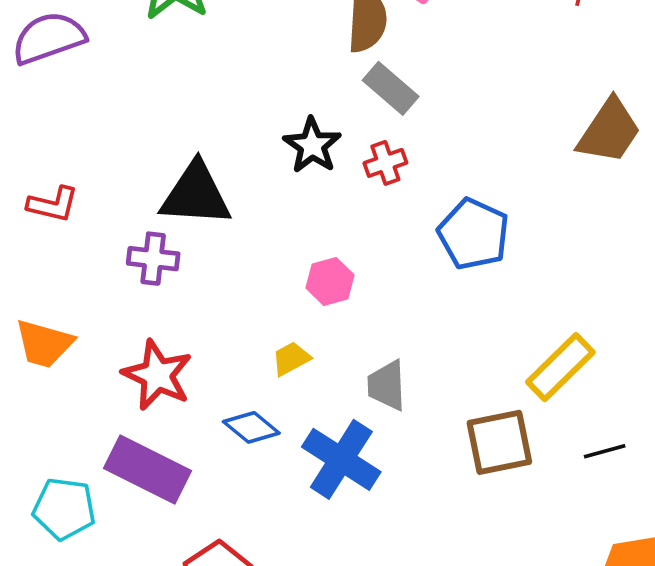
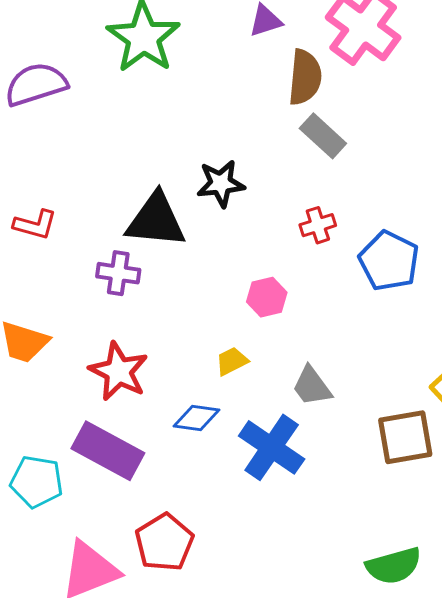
black star: (312, 145) -> (221, 184), moved, turned 30
red cross: (385, 163) -> (318, 225), moved
gray trapezoid: (387, 385) -> (312, 386), turned -36
blue diamond: (251, 427) -> (197, 418), turned -33

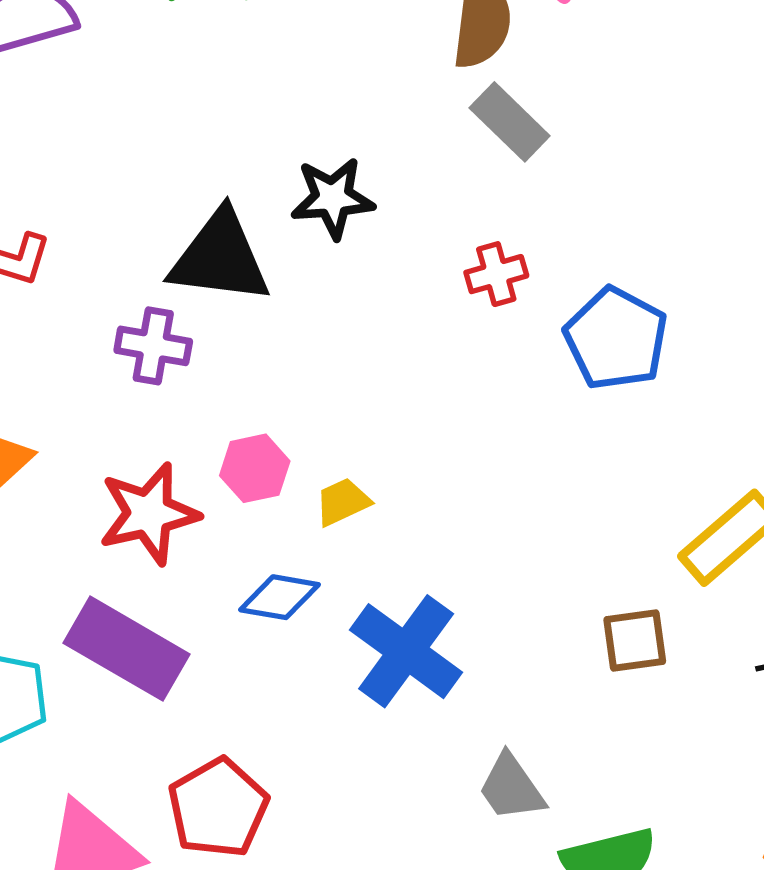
pink hexagon: (267, 297) -> (255, 468), moved
red star: (119, 371) -> (149, 514), turned 30
gray trapezoid: (312, 386) -> (511, 788), moved
brown square: (405, 437) -> (635, 641), size x0.7

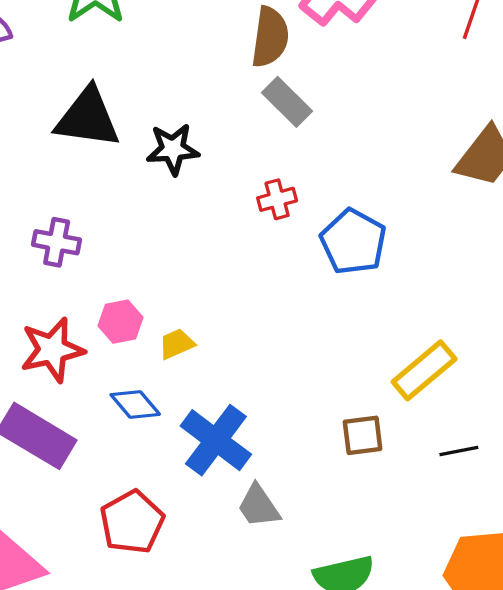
black triangle: (220, 257) -> (88, 118), moved
blue diamond: (279, 597) -> (135, 404), turned 39
gray trapezoid: (511, 788) -> (259, 506), moved
red pentagon: (218, 808) -> (132, 522), moved

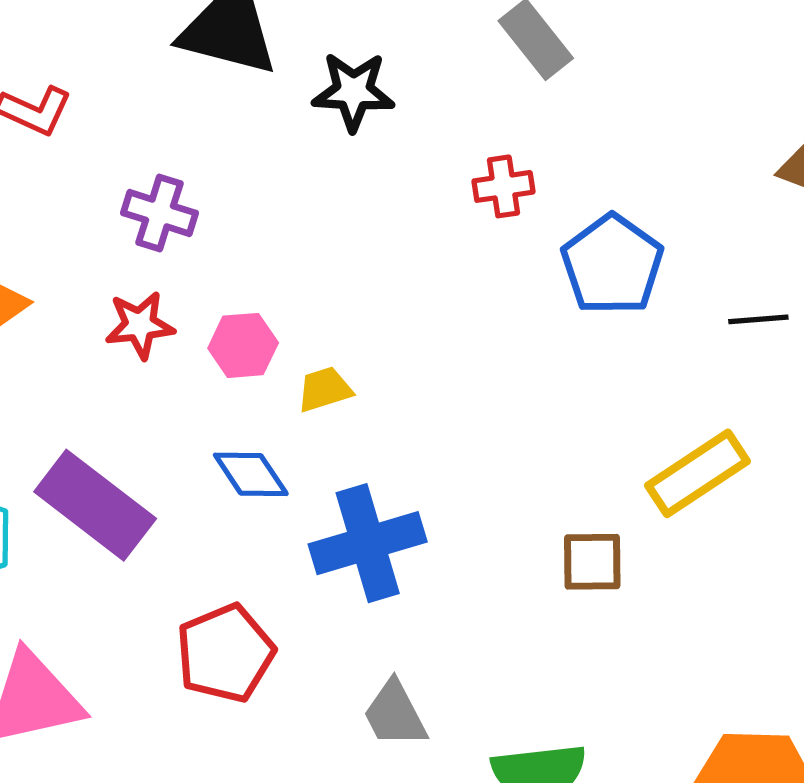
red star: (52, 350) -> (140, 325), moved, size x0.7
blue cross: (216, 440) -> (368, 543), turned 30
black line: (459, 451) -> (758, 319), moved
gray trapezoid: (259, 506) -> (395, 714), moved

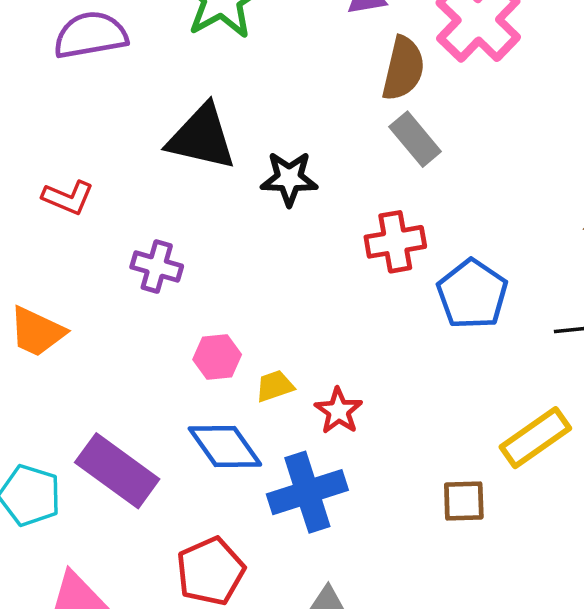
red cross: (503, 186) -> (395, 242), size x1.4
red star: (140, 325) -> (338, 411), moved, turned -30
blue diamond: (251, 474) -> (225, 447), size x1.4

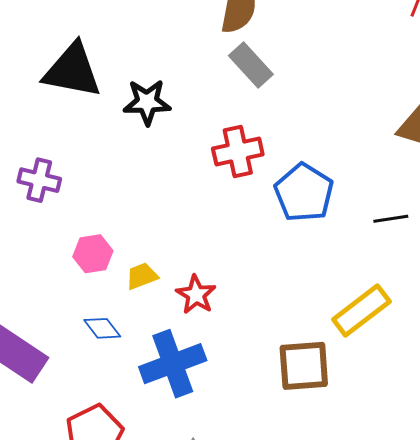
blue diamond: (225, 447) -> (102, 328), size x0.6
brown square: (464, 501) -> (304, 366), size x1.4

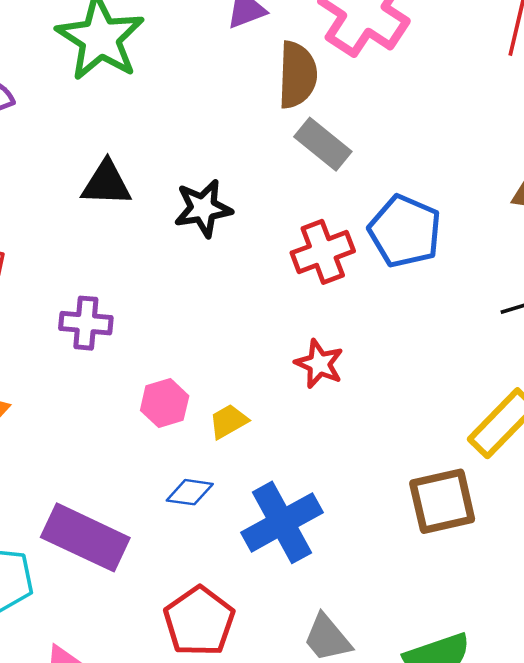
black triangle: (72, 71) -> (106, 183), size x0.7
blue pentagon: (304, 193) -> (405, 231), moved
red star: (196, 295) -> (319, 364), moved
blue diamond: (102, 328) -> (190, 492), turned -36

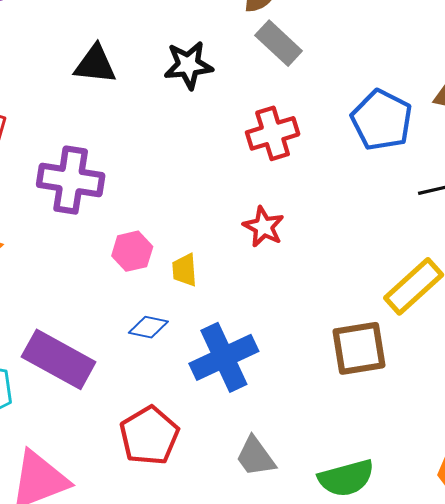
black star: (203, 208) -> (188, 65), moved
blue pentagon: (405, 231) -> (382, 120), moved
purple cross: (86, 323) -> (71, 180), size x1.5
yellow trapezoid: (228, 421) -> (185, 270), turned -68

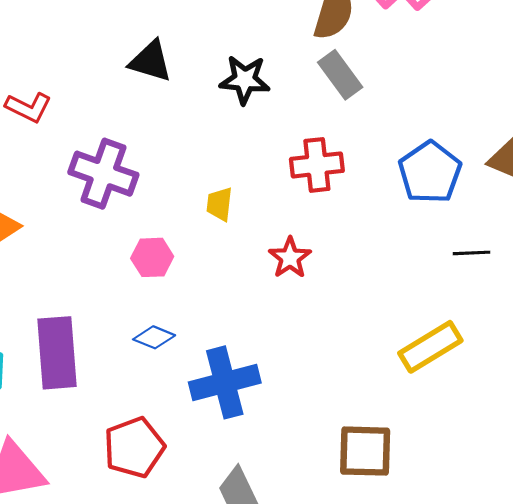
yellow trapezoid: (185, 270) -> (219, 204), moved
brown square: (359, 348) -> (365, 451), moved
purple rectangle: (59, 359) -> (57, 353), turned 46

